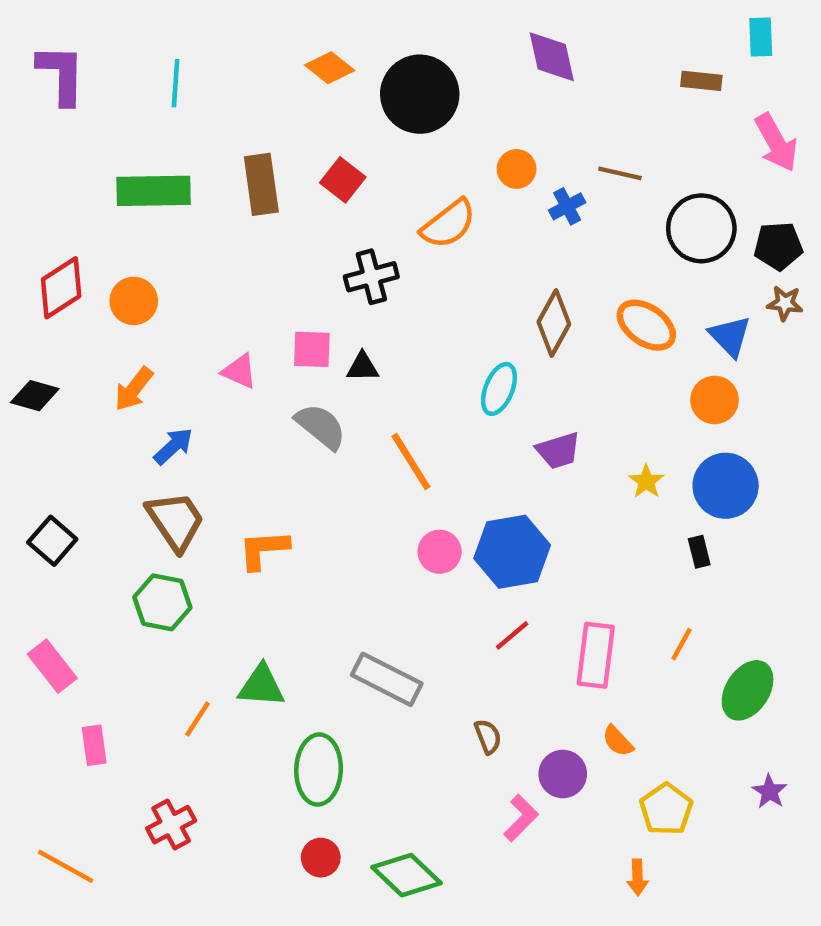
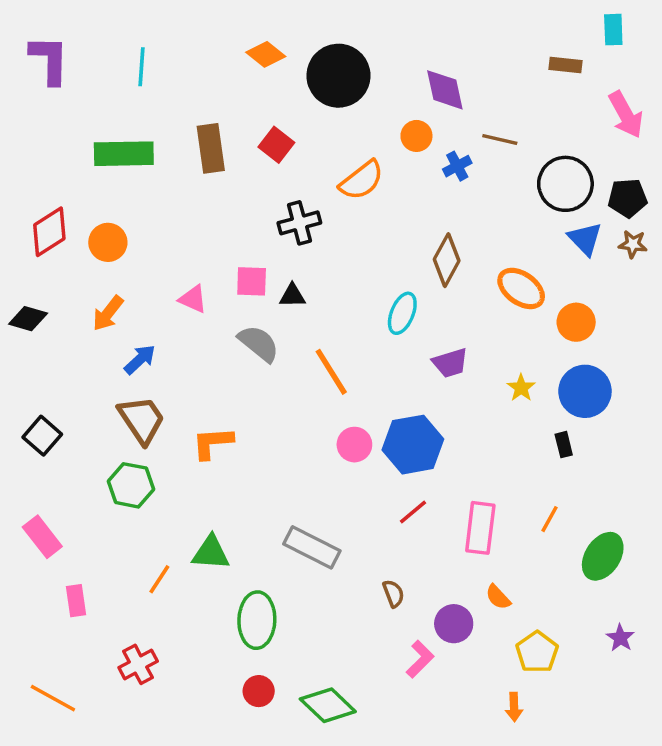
purple diamond: (552, 57) -> (445, 90), moved
orange ellipse: (646, 325) -> (521, 288), moved
blue triangle: (730, 336) -> (585, 239), moved

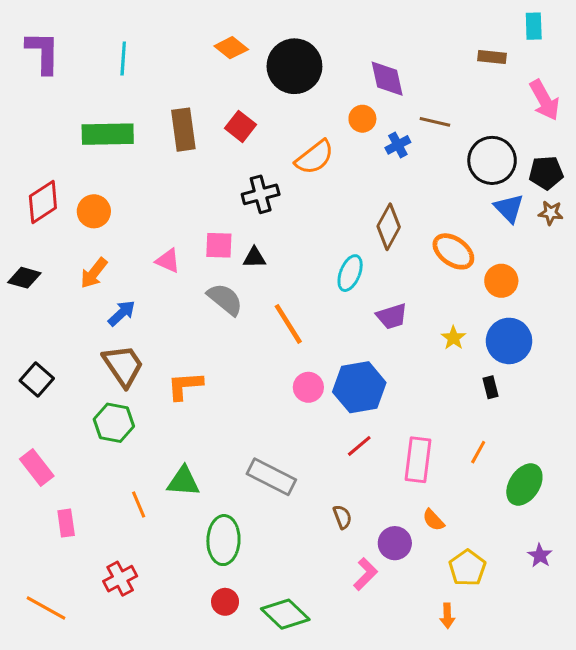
orange line: (159, 579) -> (139, 505), turned -56

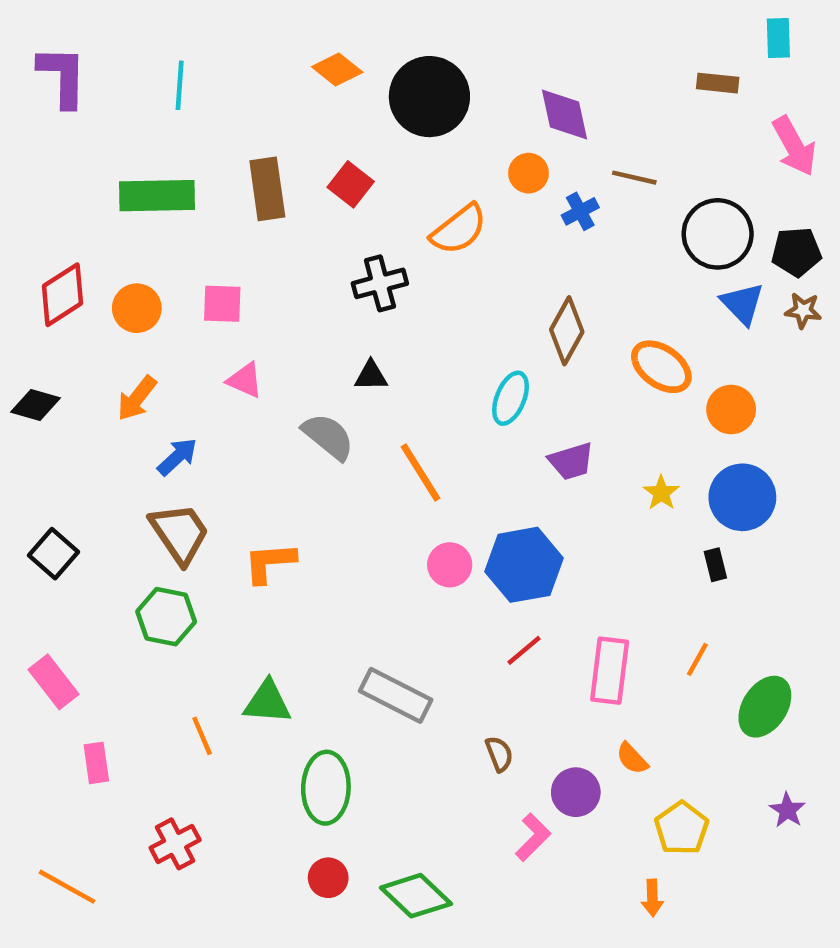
pink square: (219, 245) -> (222, 304), moved

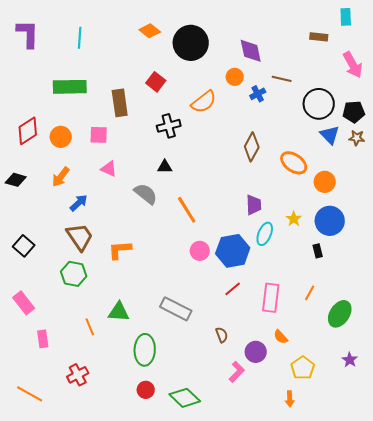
brown rectangle: (267, 189) -> (120, 103), moved
cyan ellipse: (510, 398) -> (265, 234), moved
purple trapezoid: (571, 461) -> (254, 205), turned -75

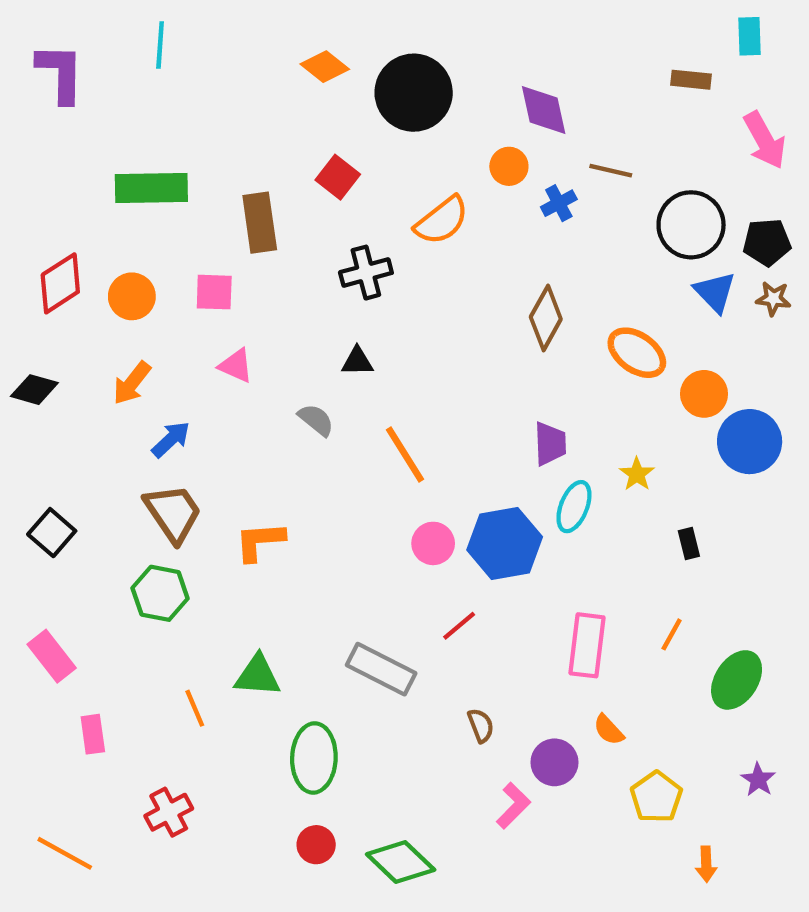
cyan line: (80, 38) -> (160, 45), moved
gray semicircle: (146, 194) -> (316, 420), size x0.7
blue circle: (330, 221) -> (750, 442), moved
red line: (233, 289) -> (459, 626), moved
orange arrow: (290, 399) -> (706, 864), moved

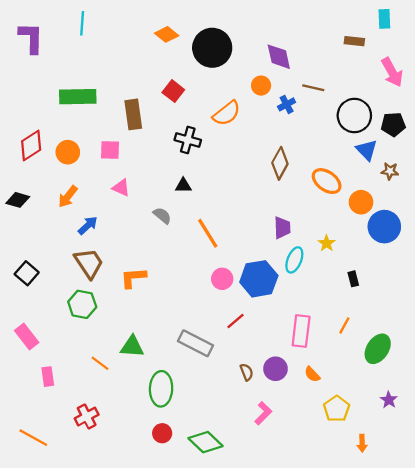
black cross: (366, 273) -> (188, 140), turned 30
brown star: (773, 299) -> (390, 171), moved
orange line: (195, 708) -> (100, 363), turned -30
purple circle: (554, 762) -> (275, 369), moved

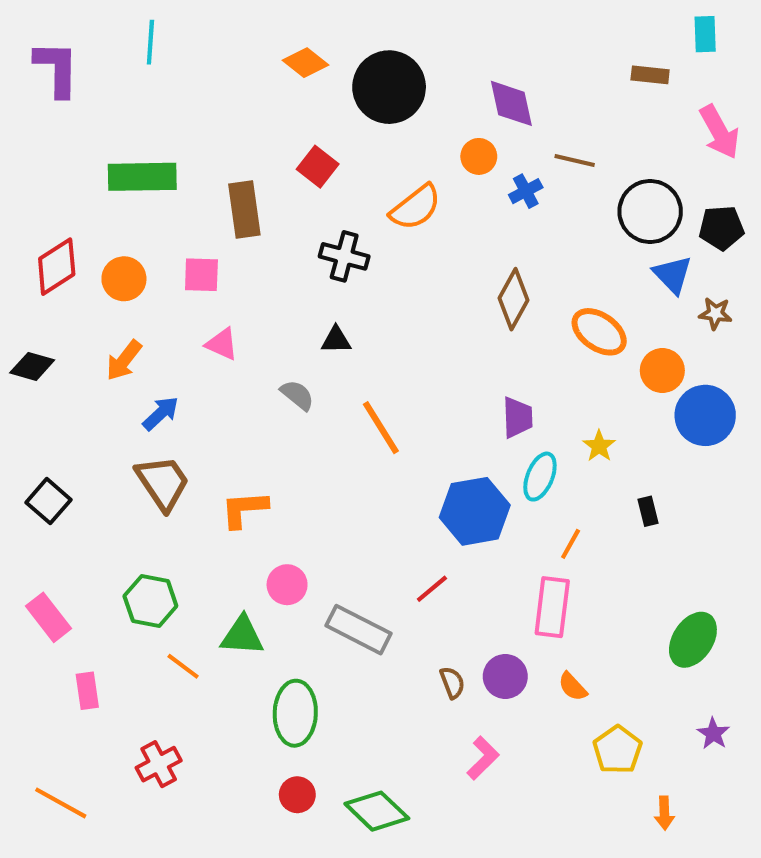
pink circle: (222, 279) -> (287, 585), moved
green hexagon: (82, 304) -> (150, 601), moved
orange line: (344, 325) -> (571, 544), moved

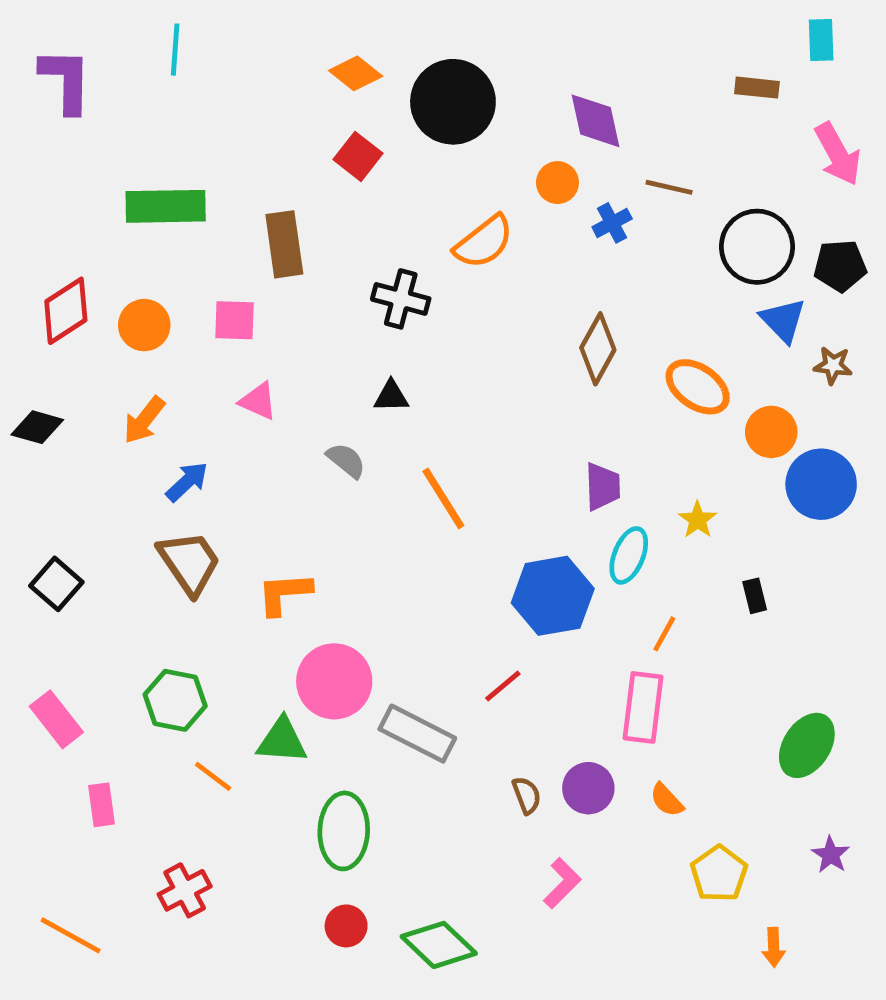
red square: (318, 167) -> (358, 156), moved
pink circle: (287, 585) -> (334, 681), size x1.6

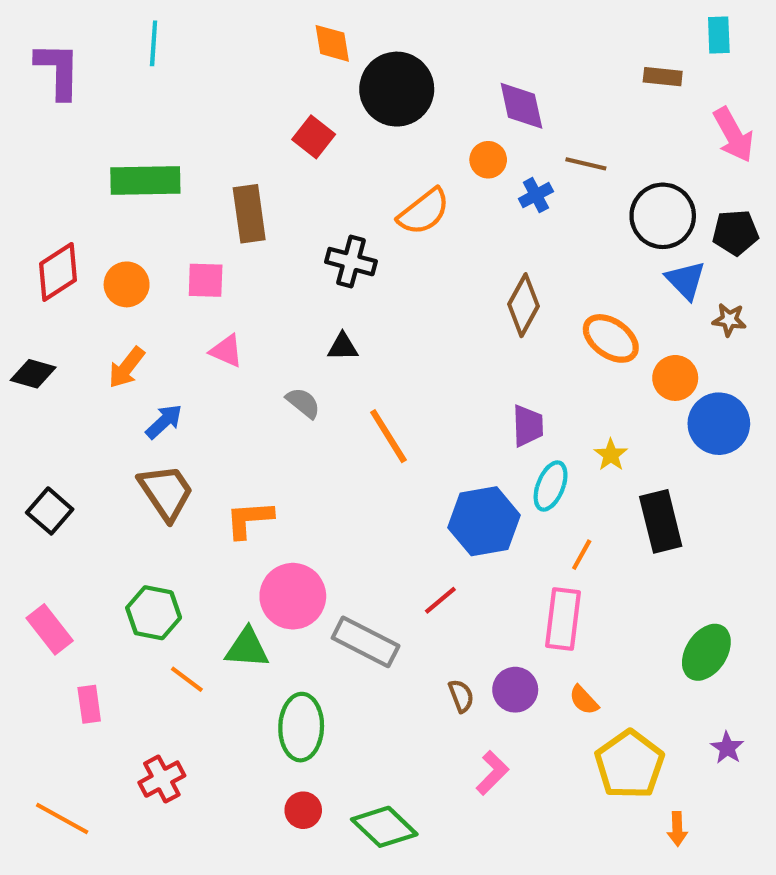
orange diamond: (356, 73) -> (332, 43), moved, turned 42
black rectangle: (755, 596) -> (661, 521), size x2.0
yellow pentagon: (719, 874) -> (629, 764), size x1.4

